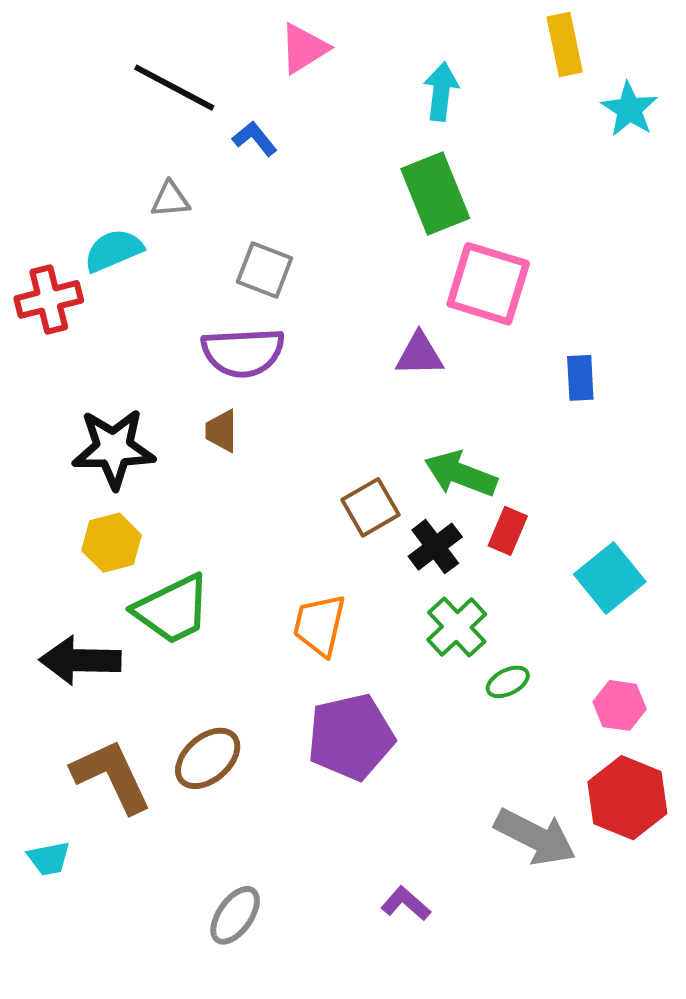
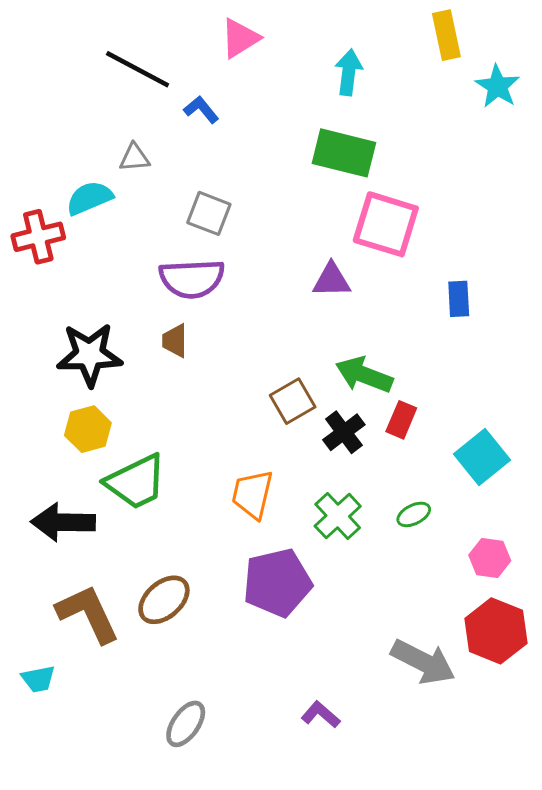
green rectangle: (435, 194) -> (344, 153), turned -54
green cross: (457, 627) -> (338, 516), moved
green ellipse: (508, 682) -> (414, 514), moved

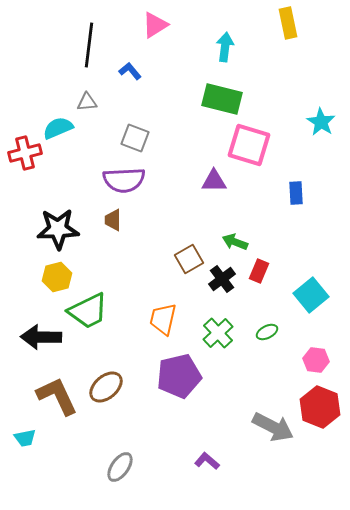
black line: (138, 69) -> (89, 45), turned 69
cyan star: (498, 86) -> (321, 122), moved
green arrow: (364, 375) -> (235, 242), size x0.7

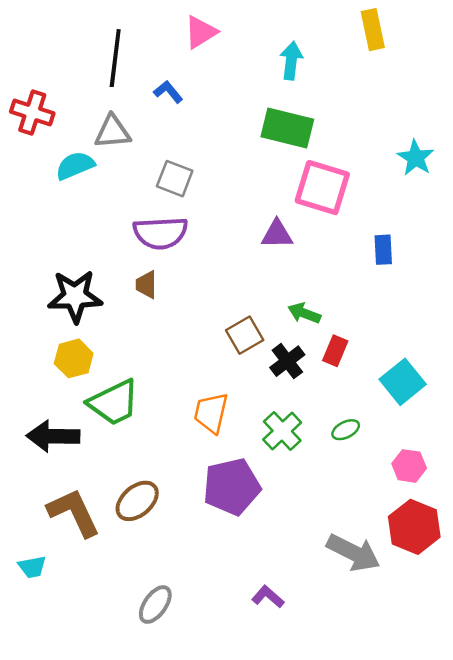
gray triangle: (87, 102) -> (113, 132), size x1.4
red cross: (25, 153) -> (32, 112), moved, turned 32

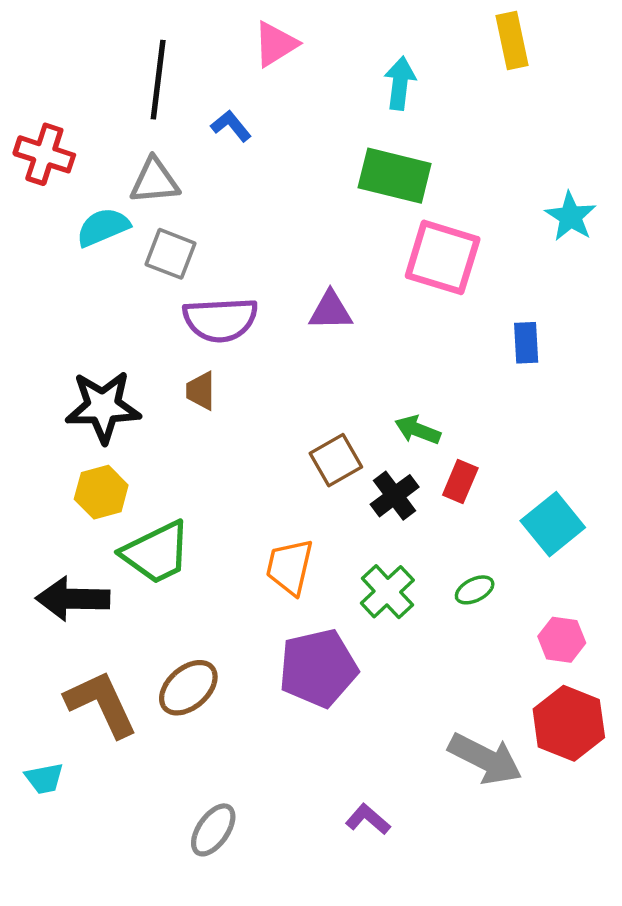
gray square: (175, 179) -> (171, 254), moved
purple triangle: (277, 234) -> (331, 311), moved

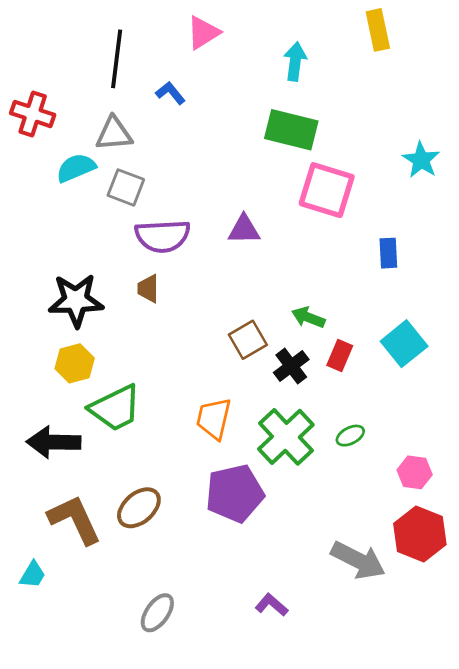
cyan square: (553, 524) -> (404, 344), moved
green cross: (387, 592) -> (286, 437), size x1.4
cyan trapezoid: (44, 778) -> (33, 575), turned -48

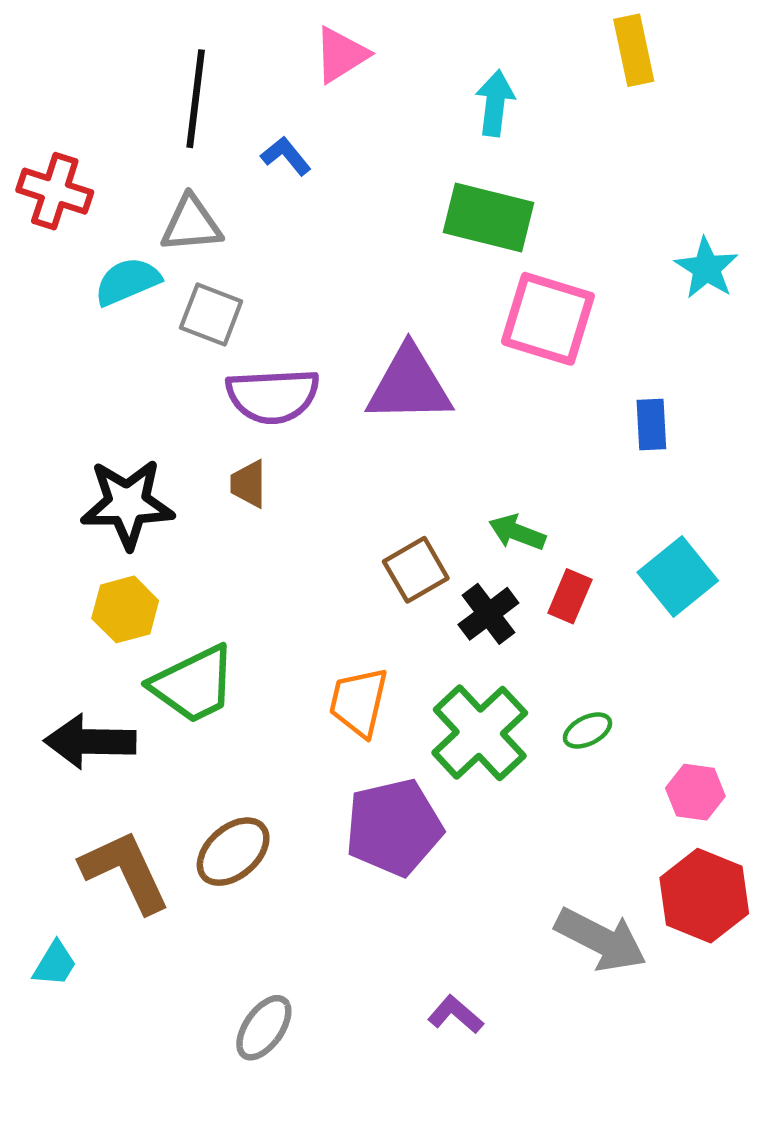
purple triangle: (244, 229) -> (409, 385), size x1.6

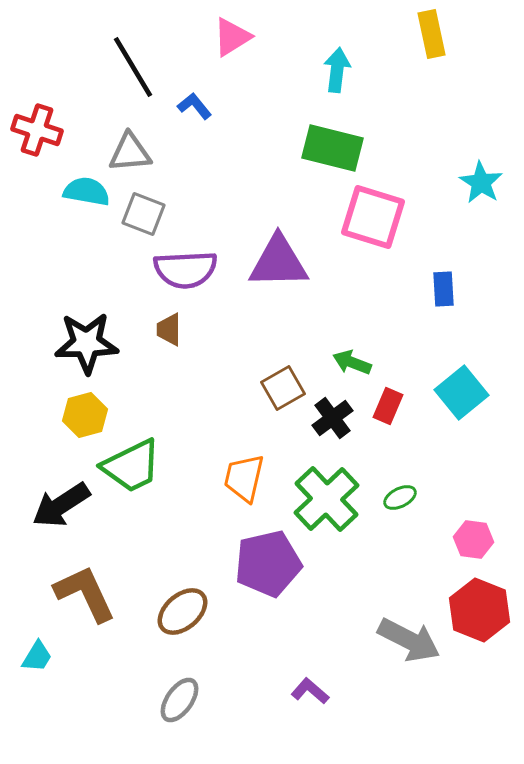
black line: (196, 99) -> (133, 67), turned -38
cyan semicircle: (127, 281) -> (86, 192), turned 33
black arrow: (90, 742) -> (61, 505), turned -34
brown ellipse: (233, 852) -> (182, 612), moved

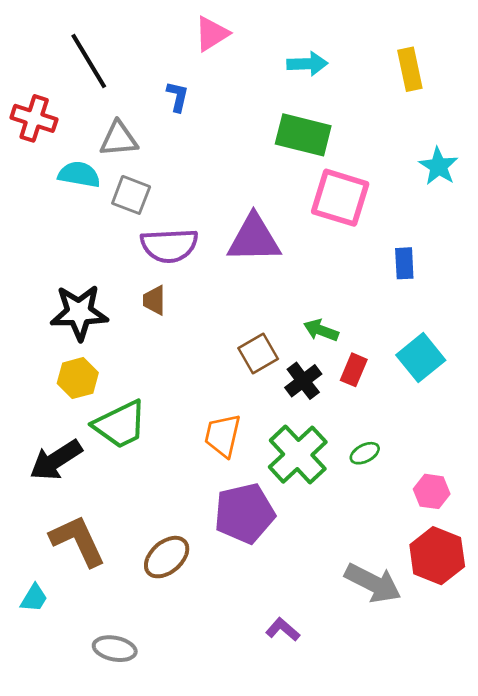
yellow rectangle: (432, 34) -> (410, 69), moved
black line: (133, 67) -> (89, 61), moved
cyan arrow: (337, 70) -> (307, 64), turned 81
blue L-shape: (194, 106) -> (178, 97), turned 52
gray ellipse: (180, 700) -> (115, 649), moved, turned 66

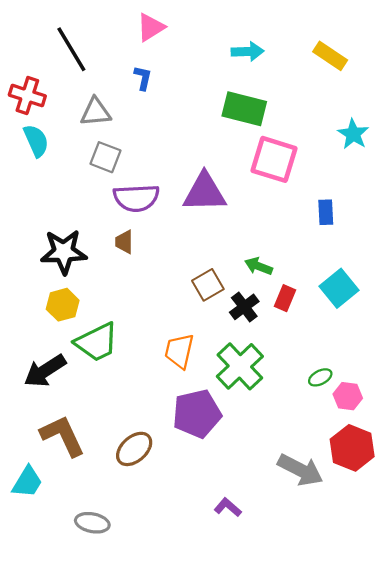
pink triangle: (212, 34) -> (151, 27), moved
yellow rectangle: (410, 69) -> (330, 56), turned -44
cyan semicircle: (79, 174) -> (36, 141), moved, turned 56
green ellipse: (365, 453) -> (320, 377), moved
cyan trapezoid: (34, 598) -> (27, 482), size x1.4

